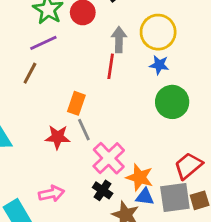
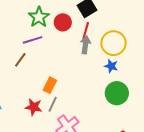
red line: (111, 66) -> (86, 31), moved
gray line: (84, 130) -> (53, 104), turned 42

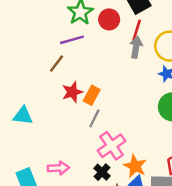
red star: (34, 107) -> (72, 92), moved, turned -30

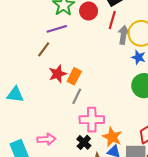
gray arrow: (136, 47) -> (123, 35), moved
pink cross: (112, 146) -> (92, 120), turned 35

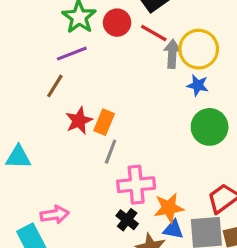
red line: (112, 20) -> (154, 33), turned -72
orange star: (112, 137) -> (169, 208), turned -30
pink arrow: (46, 139) -> (55, 215), moved

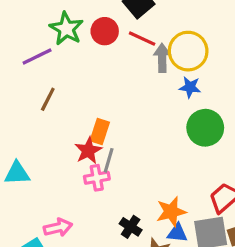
purple line: (72, 54) -> (37, 56), moved
red star: (79, 121) -> (88, 151), moved
pink cross: (136, 185) -> (97, 178), moved, size x0.7

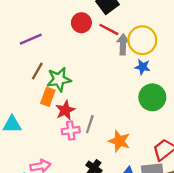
green star: (66, 29) -> (59, 79), moved, turned 30
orange rectangle: (100, 131) -> (48, 97), moved
gray line: (109, 160) -> (90, 124), moved
orange star: (171, 212) -> (119, 141), moved, turned 30

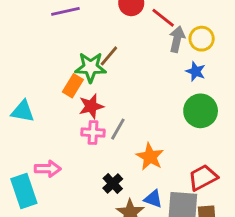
yellow circle: (142, 40) -> (202, 39), size x0.7
brown line: (37, 71) -> (109, 56), moved

